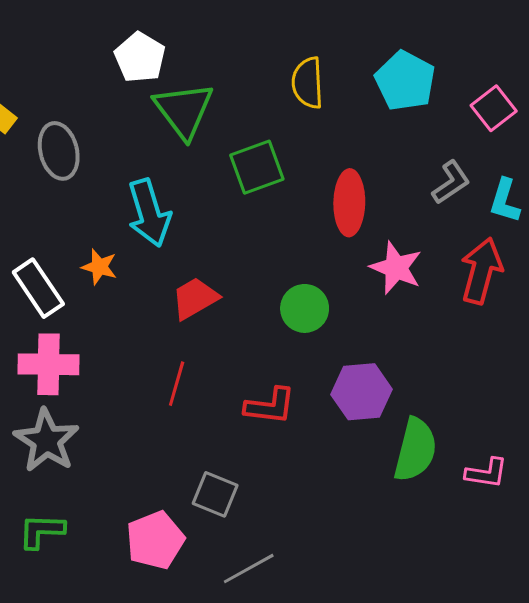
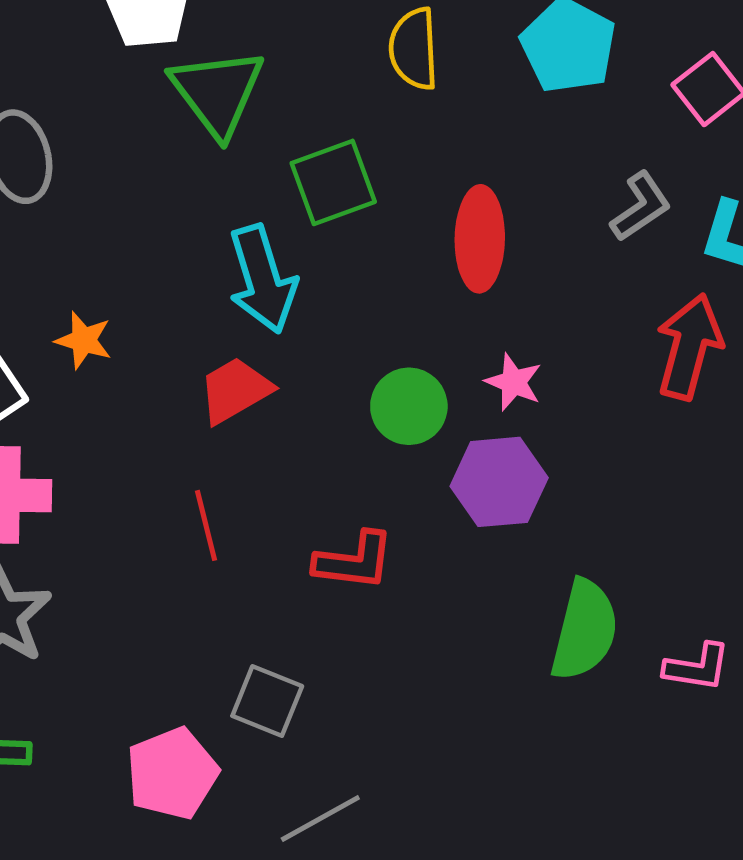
cyan arrow: (149, 213) -> (262, 279), moved
pink star: (396, 268) -> (514, 382), moved, size x0.7
red line: (177, 384) -> (206, 525), turned -30
purple hexagon: (361, 392) -> (499, 482), moved

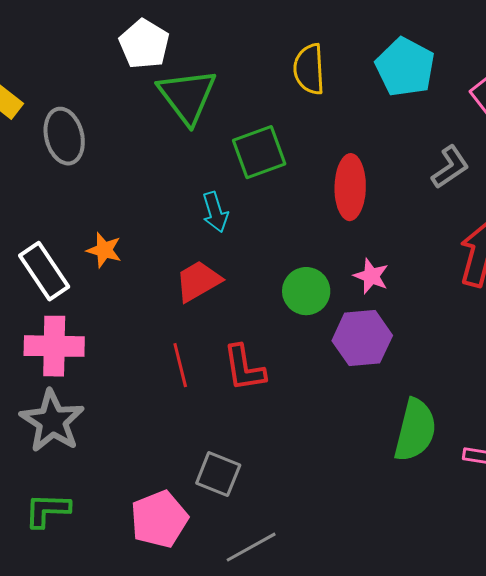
cyan arrow: (262, 279) -> (215, 212), size x0.6
red L-shape: (354, 561) -> (244, 368), moved, turned 74

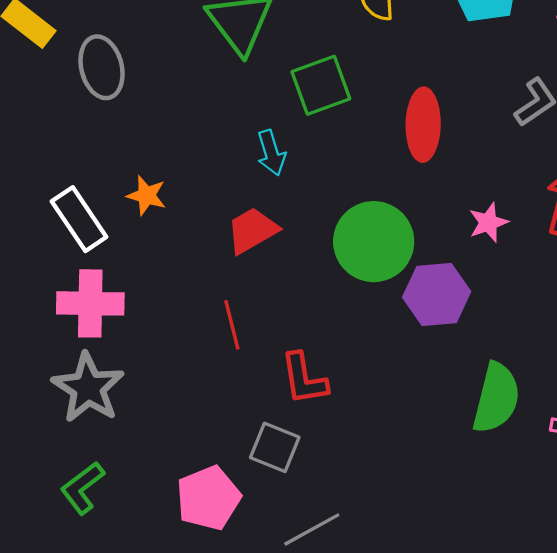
pink star: (371, 276) -> (488, 222), moved, turned 30
green circle: (306, 291) -> (374, 242), size x1.5
red L-shape: (244, 368) -> (304, 379), moved
green L-shape: (47, 510) -> (82, 488), turned -39

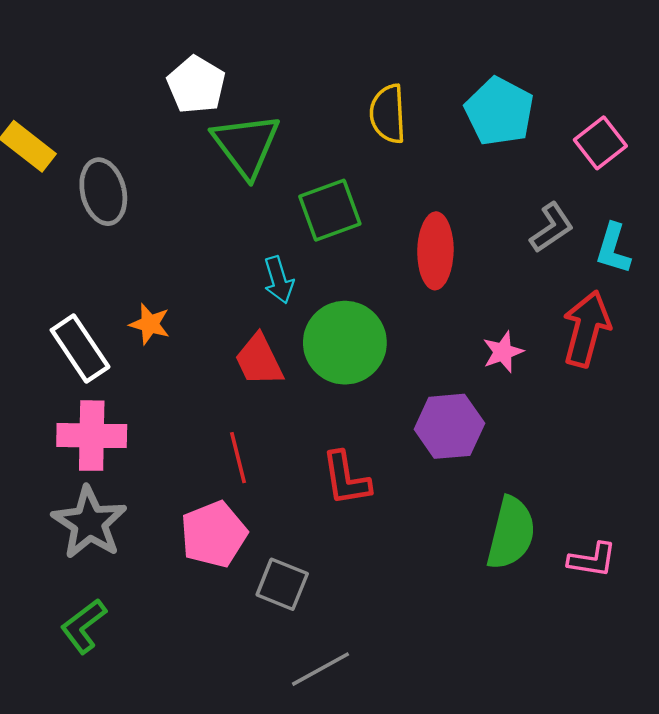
red trapezoid: (252, 230) -> (259, 360), turned -86
green circle: (374, 242) -> (345, 343), moved
red L-shape: (304, 379) -> (346, 479), moved
pink pentagon: (208, 498) -> (214, 534), moved

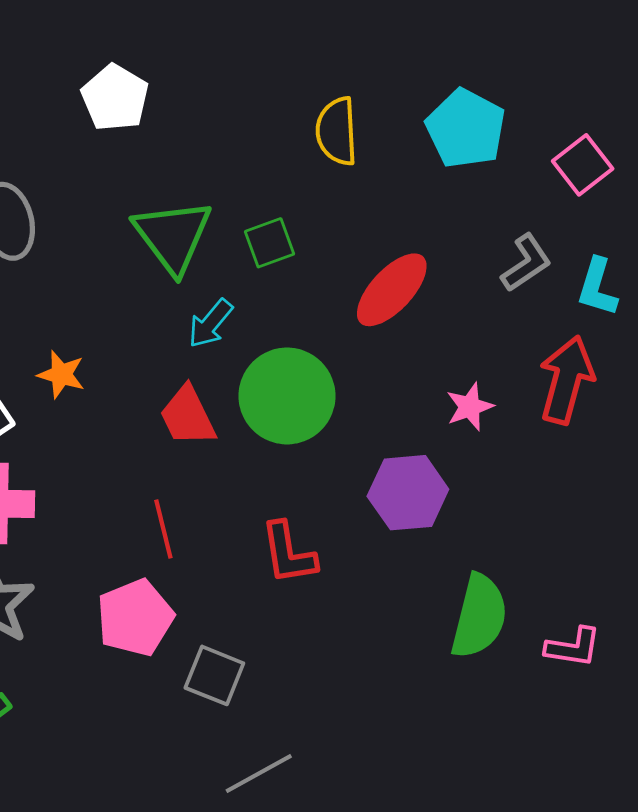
green triangle: (246, 145) -> (173, 236), moved
green square: (330, 210) -> (270, 243), size x0.7
red ellipse: (435, 251) -> (392, 290), turned 42
cyan arrow: (279, 280) -> (210, 323), turned 57

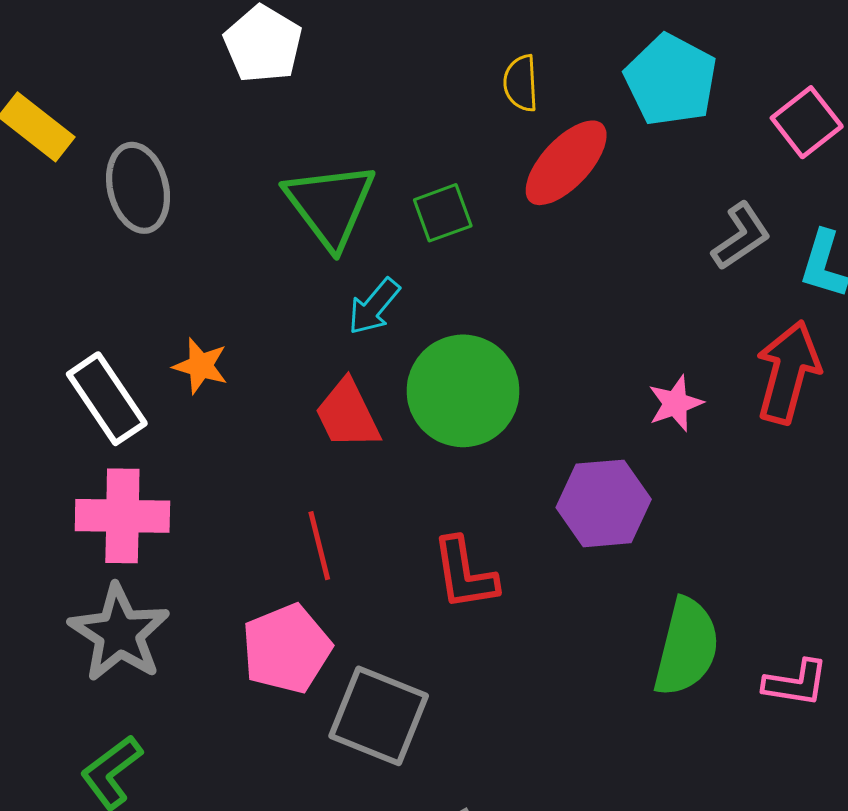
yellow semicircle: (337, 131) -> (521, 83), size x0.7
red ellipse: (392, 290) -> (566, 163), moved
gray square: (214, 675) -> (379, 716), size x1.4

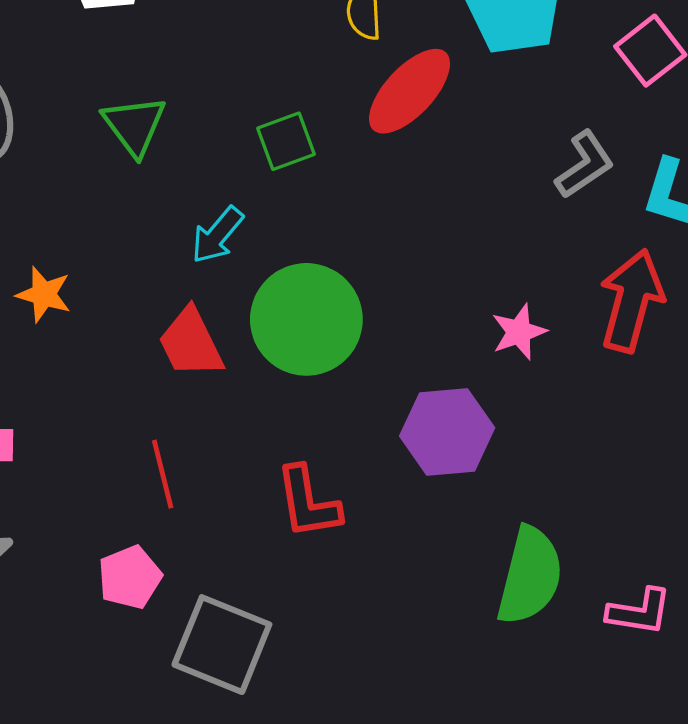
green triangle: (330, 205) -> (134, 126), moved, size x0.7
pink pentagon: (286, 649) -> (130, 577), size x0.7

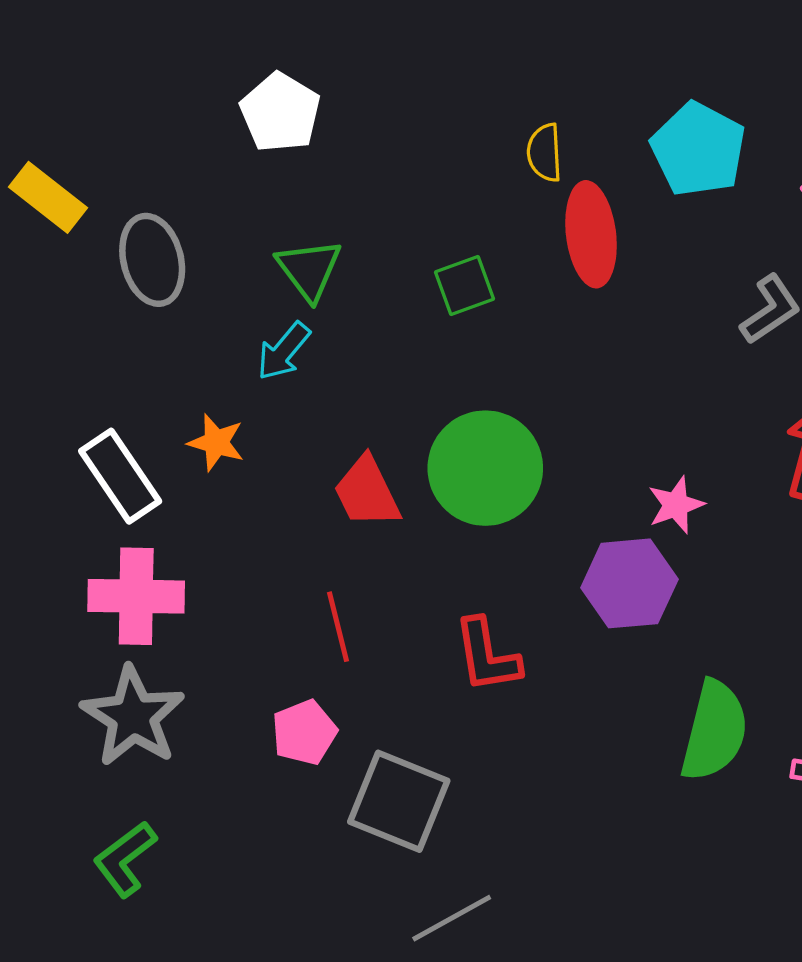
red ellipse: (410, 91) -> (591, 234), turned -50
cyan arrow: (217, 235) -> (283, 351), moved
pink star: (519, 332) -> (676, 505), moved

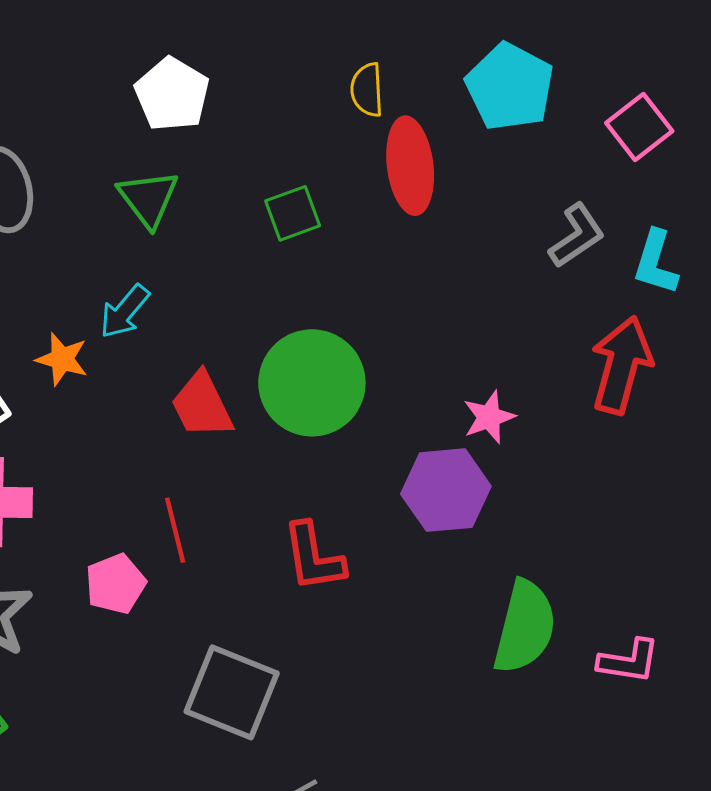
white pentagon: (280, 113) -> (172, 94), moved
cyan arrow: (283, 351) -> (124, 311), moved
pink pentagon: (304, 732) -> (116, 584), moved

